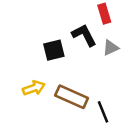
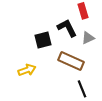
brown rectangle: (72, 97) -> (71, 61), moved

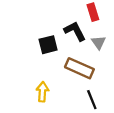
gray triangle: (88, 38) -> (98, 42), turned -40
yellow arrow: (27, 70) -> (42, 92), moved, turned -66

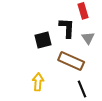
black L-shape: (75, 31) -> (67, 28), turned 30

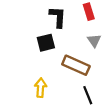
black L-shape: (67, 28) -> (58, 17), moved

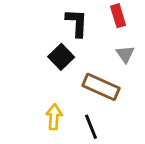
black square: (46, 43) -> (61, 57), turned -30
black line: (88, 95) -> (91, 127), moved

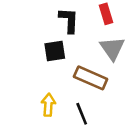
gray triangle: (125, 54) -> (112, 48), size x1.5
black square: (61, 57) -> (55, 51), turned 35

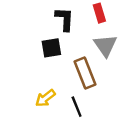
brown rectangle: (91, 78) -> (85, 73), turned 44
yellow arrow: (48, 105) -> (45, 98), turned -132

